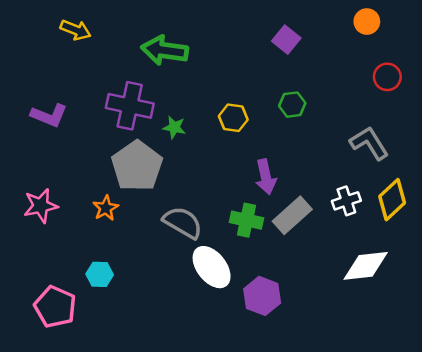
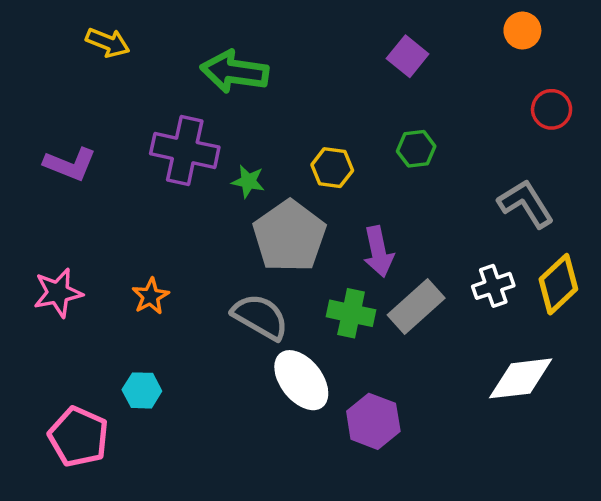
gray pentagon: (137, 166) -> (289, 236), moved

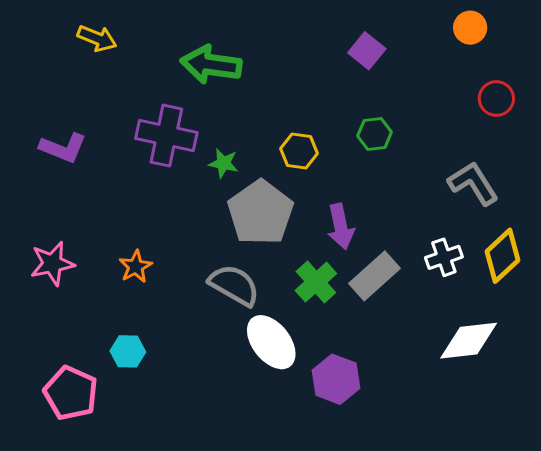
green cross: (351, 313) -> (316, 282), turned 36

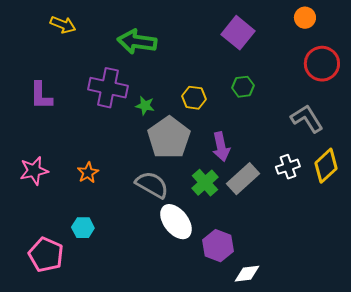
purple square: (367, 51) -> (238, 33), size x1.4
red circle: (496, 99) -> (322, 64), size x1.5
purple L-shape: (63, 148) -> (41, 96), turned 68
white diamond: (469, 341) -> (247, 274), moved, size x0.7

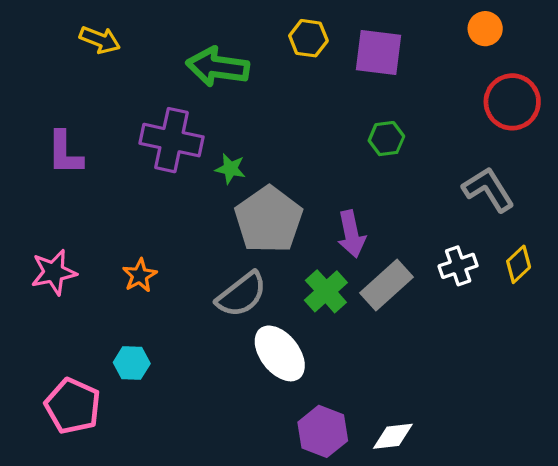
purple square: (238, 33) -> (378, 53), turned -32
yellow hexagon: (194, 98) -> (308, 38), moved
yellow diamond: (326, 166) -> (519, 264), size x0.7
gray semicircle: (152, 185) -> (242, 295), turned 112
purple hexagon: (218, 246) -> (323, 431), moved

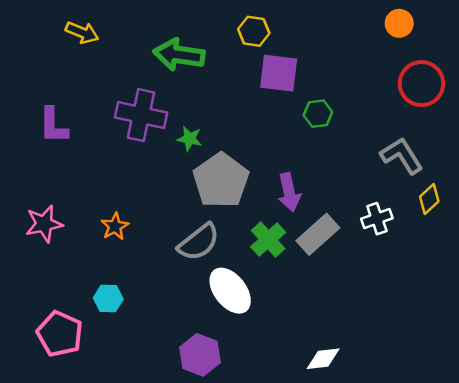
purple square: (378, 53) -> (279, 73), moved
yellow diamond: (519, 264) -> (429, 199), moved
purple hexagon: (323, 431) -> (200, 355), moved

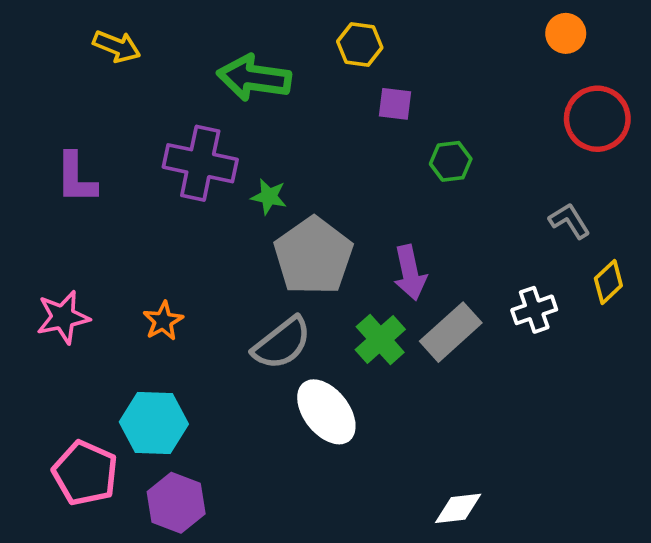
purple square: (279, 73) -> (395, 104), size x0.6
gray L-shape: (402, 156) -> (569, 221), size x0.7
cyan hexagon: (108, 298) -> (154, 423), size x1.6
purple hexagon: (200, 355) -> (176, 503), moved

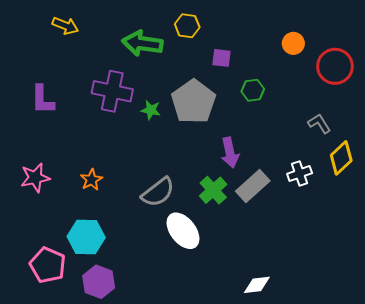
orange circle: (566, 33) -> (293, 43), moved
yellow hexagon: (360, 45) -> (187, 26), moved
gray pentagon: (313, 256) -> (193, 102), moved
yellow diamond: (608, 282) -> (341, 158), size x1.4

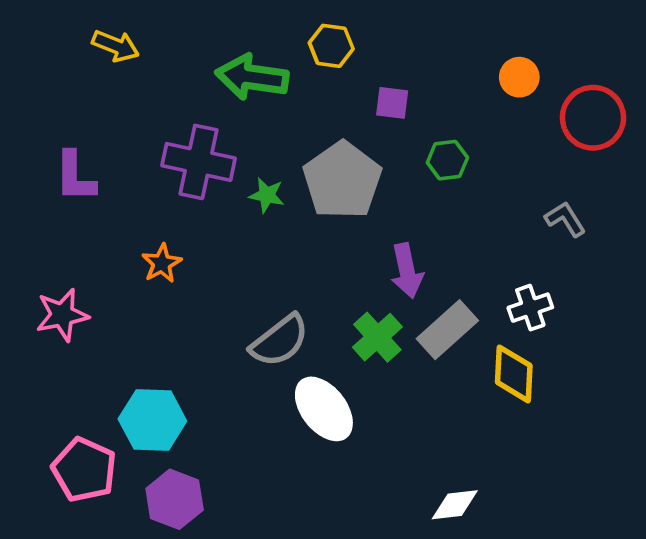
yellow diamond: (341, 158) -> (514, 374), moved, turned -44
orange star: (91, 180) -> (162, 263), moved

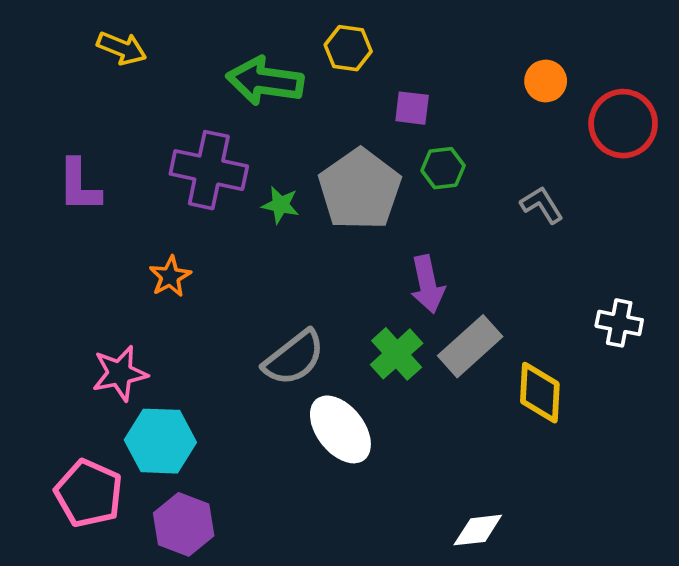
green hexagon: (447, 160) -> (443, 168), moved
gray L-shape: (565, 219) -> (542, 205), moved
white cross: (530, 308) -> (619, 323), moved, turned 30
pink star: (62, 315) -> (120, 373), moved

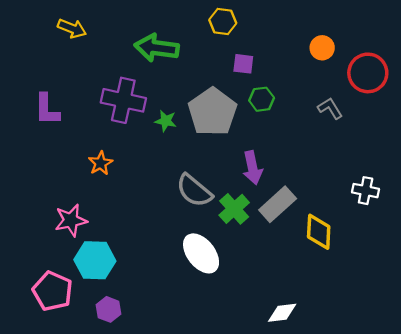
yellow hexagon: (348, 48) -> (223, 22), moved
gray L-shape: (542, 205) -> (330, 108), moved
gray semicircle: (294, 358) -> (194, 191), moved, turned 78
purple hexagon: (184, 524) -> (109, 309), size x0.7

